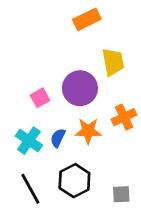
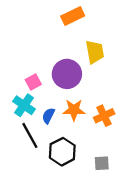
orange cross: (124, 117) -> (104, 116), moved
cyan cross: (29, 141) -> (24, 105), moved
black line: (30, 189) -> (30, 135), moved

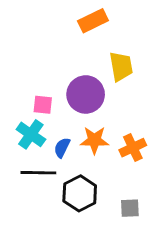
pink square: (33, 82) -> (43, 105), turned 35
black line: (30, 135) -> (38, 173), turned -60

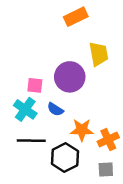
orange star: (94, 140) -> (82, 130), moved
blue semicircle: (62, 148) -> (55, 109), moved, turned -84
orange cross: (133, 148) -> (108, 139), moved

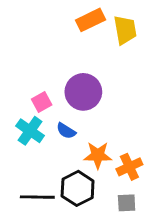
yellow trapezoid: (99, 54) -> (125, 30), moved
pink square: (35, 85) -> (42, 102), turned -35
black line: (31, 141) -> (37, 197), moved

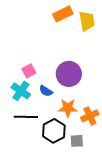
purple circle: (83, 92) -> (69, 74), moved
black line: (37, 197) -> (26, 117), moved
gray square: (127, 203) -> (77, 141), moved

